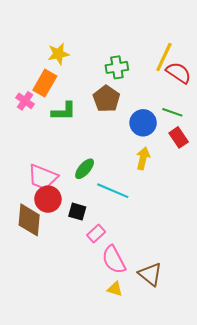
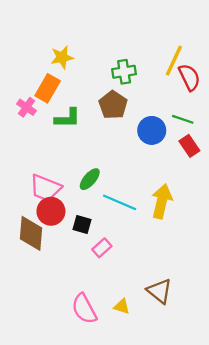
red semicircle: (179, 73) -> (189, 77), turned 30
yellow arrow: (143, 158) -> (162, 201), moved, size x1.4
pink semicircle: (114, 260) -> (84, 309), moved

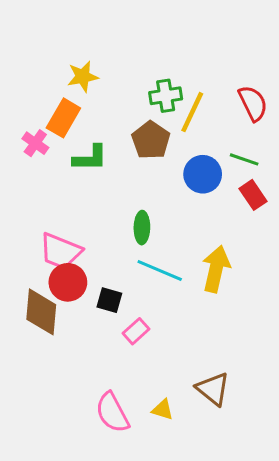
yellow line: (174, 61) -> (192, 112), moved
green ellipse: (90, 179) -> (142, 228), moved, turned -40

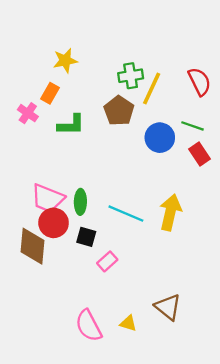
orange rectangle: (63, 118) -> (50, 93), size x0.7
green ellipse: (142, 228) -> (80, 202), moved

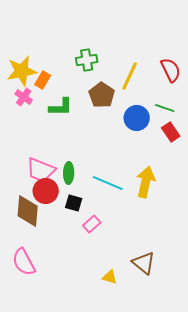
yellow star: (65, 61) -> (22, 71), moved, size x1.4
green cross: (131, 76) -> (87, 60), moved
pink semicircle: (89, 326) -> (24, 262), moved

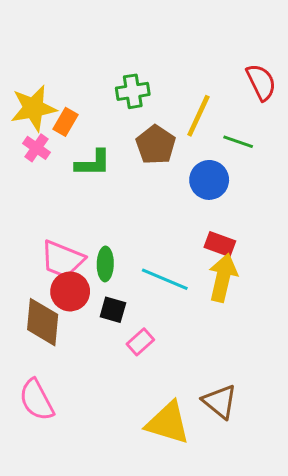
red semicircle: (171, 70) -> (261, 82), moved
green line: (165, 108) -> (238, 142), moved
red rectangle: (171, 132) -> (220, 244), moved, turned -36
yellow triangle: (110, 277) -> (168, 423), size x2.0

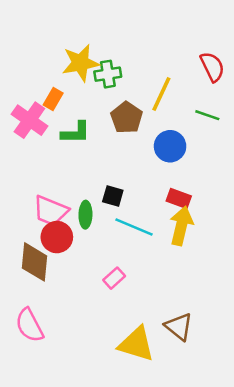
yellow star: (33, 108) -> (80, 63), moved
green line: (238, 142) -> (207, 115), moved
pink cross: (37, 148) -> (29, 120), size x1.6
black square: (113, 310) -> (113, 196), moved

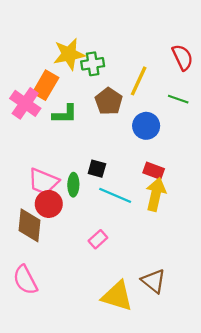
orange rectangle: (53, 99) -> (46, 85), size x1.5

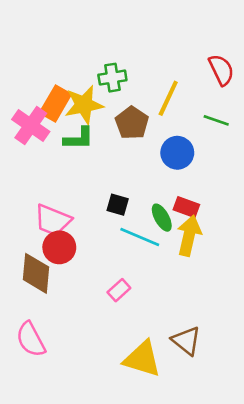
yellow star: (69, 54) -> (84, 105), moved
green ellipse: (73, 185) -> (162, 218), moved, turned -30

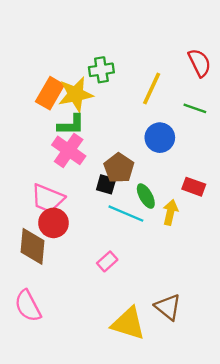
brown pentagon: (132, 123) -> (119, 168), moved
pink cross: (31, 126) -> (69, 150), moved
red rectangle: (186, 207) -> (194, 187), moved
yellow arrow: (189, 236) -> (170, 212), size x0.7

